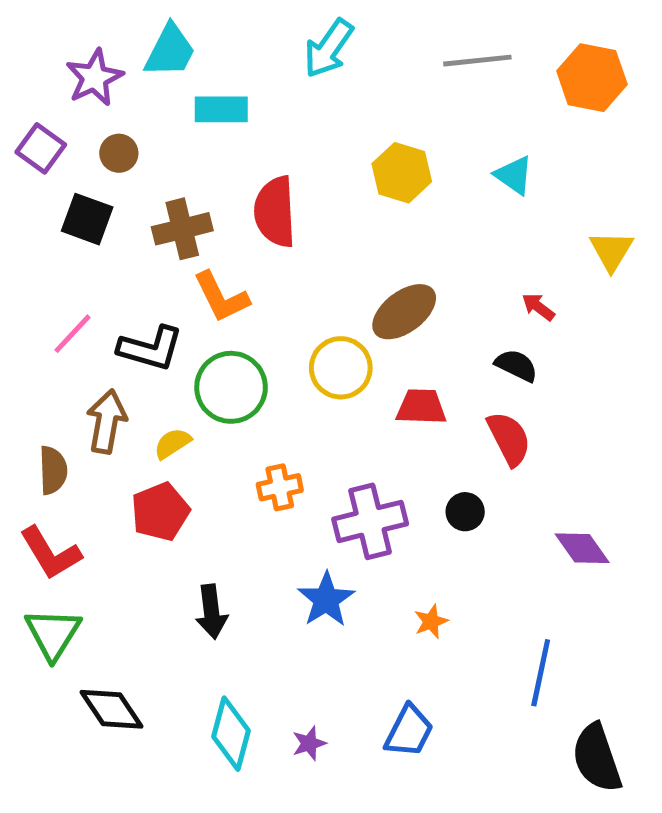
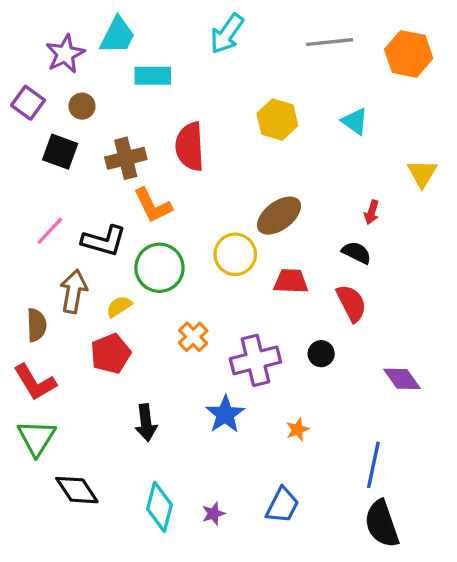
red arrow: (538, 307) -> (372, 212), turned -110
orange cross: (280, 487) -> (193, 337), turned -32
black semicircle: (597, 758) -> (382, 524), moved

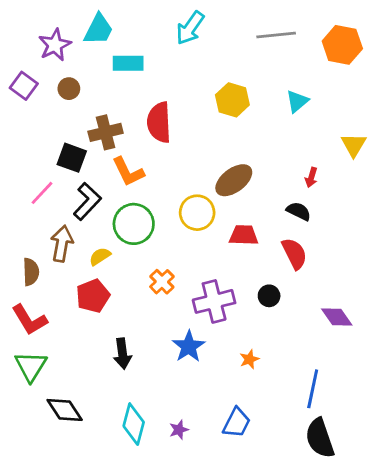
cyan triangle: (355, 121) -> (297, 101), turned 45
black square: (60, 152) -> (72, 158), moved
black L-shape: (104, 241) -> (87, 201), turned -63

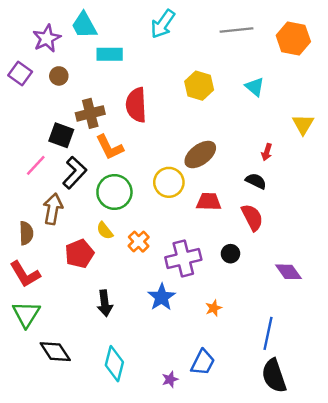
cyan trapezoid: (98, 29) -> (84, 25), turned 124
cyan triangle: (297, 101) -> (255, 87), turned -40
yellow semicircle: (100, 256) -> (105, 231), moved, turned -96
purple star: (179, 430) -> (170, 379), moved

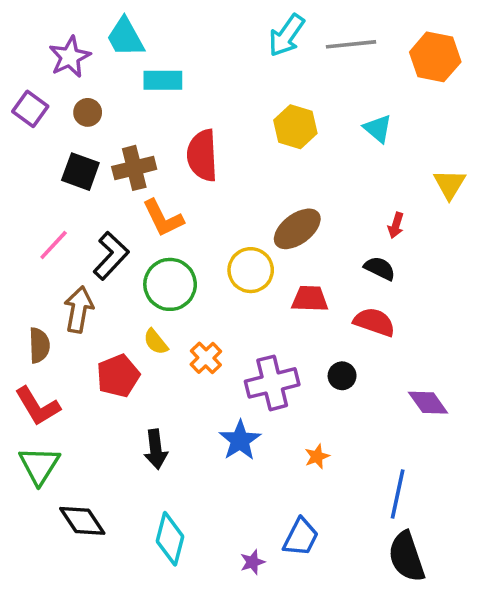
cyan arrow: (163, 24) -> (286, 35), moved
black square: (61, 135) -> (80, 172), moved
red semicircle: (252, 217) -> (374, 322), turned -44

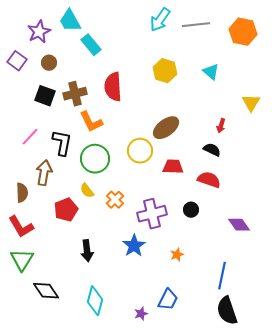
cyan rectangle: (163, 80) -> (91, 45), turned 50
black L-shape: (111, 256) -> (62, 143), turned -32

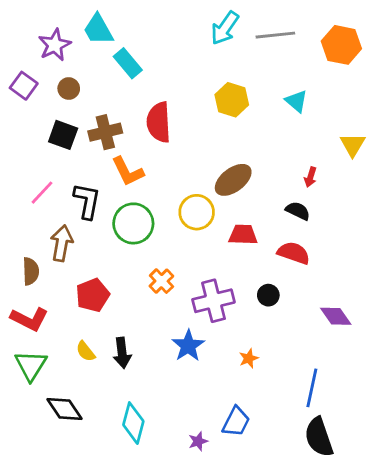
yellow semicircle: (87, 191) -> (86, 351), moved
red L-shape: (21, 227) -> (29, 319), turned -32

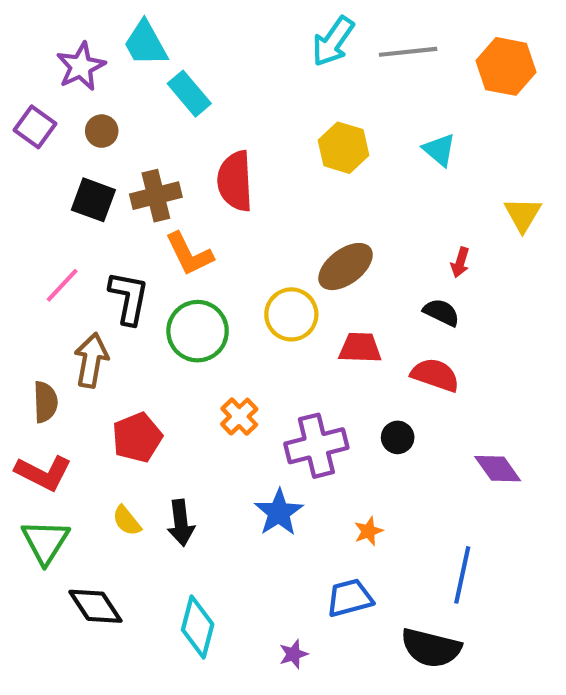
blue trapezoid: (236, 422) -> (350, 598), moved, turned -132
black semicircle: (319, 437) -> (431, 648), moved, turned -57

